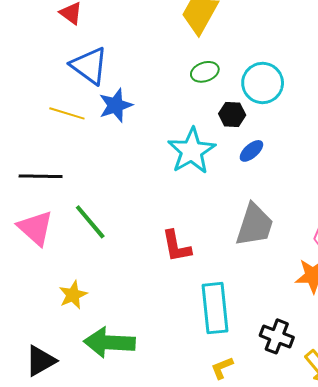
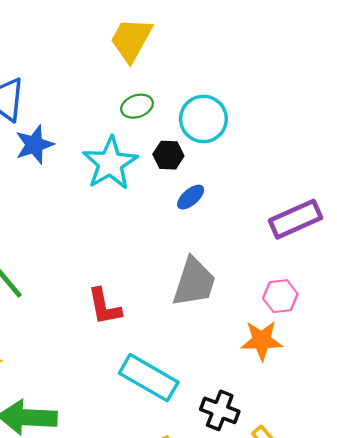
cyan star: (192, 151) -> (110, 163), moved
cyan rectangle: (215, 308) -> (149, 378), turned -54

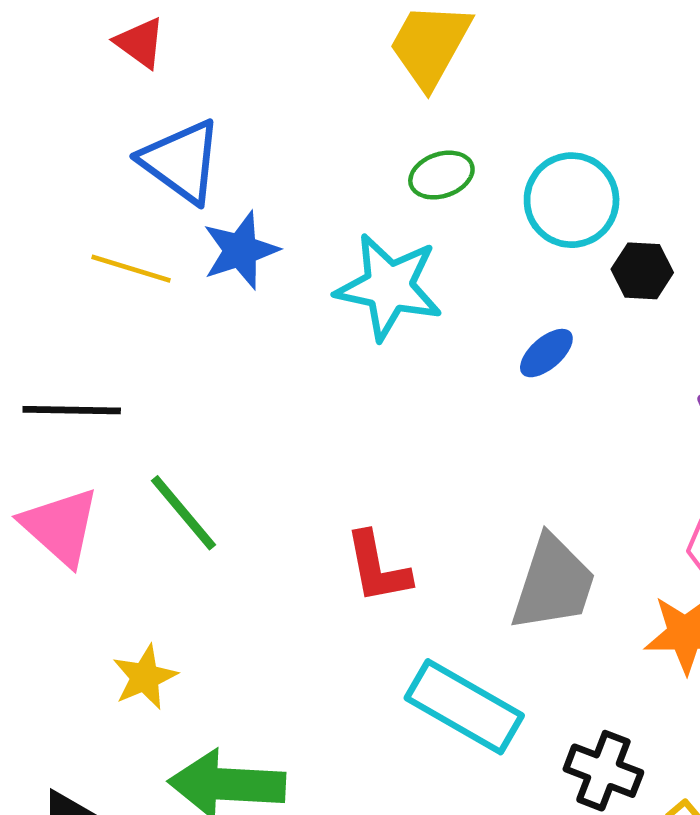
black hexagon: (168, 155) -> (642, 271), moved
cyan star: (110, 163) -> (389, 287), turned -30
gray trapezoid: (194, 282) -> (553, 584), moved

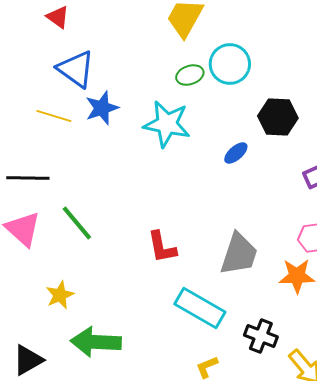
cyan circle: (572, 200) -> (230, 64), moved
black hexagon: (642, 271) -> (278, 117), size x1.5

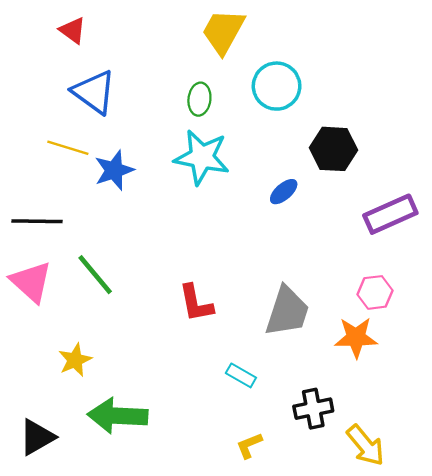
green ellipse: (190, 75) -> (199, 99), moved, turned -64
blue star: (102, 108) -> (114, 170), moved
cyan rectangle: (200, 308) -> (241, 375), size x0.5
black cross: (261, 336) -> (313, 409), turned -32

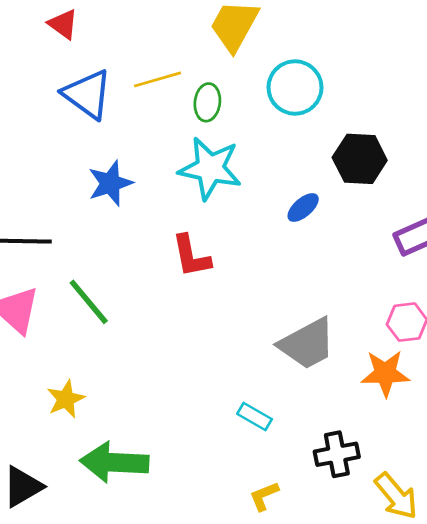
yellow line: (68, 148) -> (157, 79), moved, turned -33
red L-shape: (196, 303) -> (191, 256), moved
gray trapezoid: (287, 311) -> (307, 344), turned 44

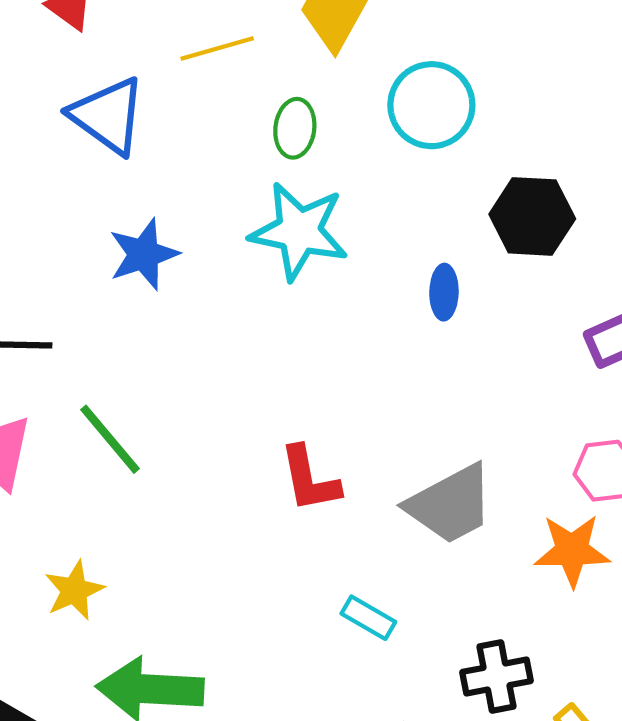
yellow line: (157, 79) -> (217, 48), moved
blue ellipse: (303, 207) -> (444, 292), turned -48
red L-shape: (191, 256) -> (310, 479), moved

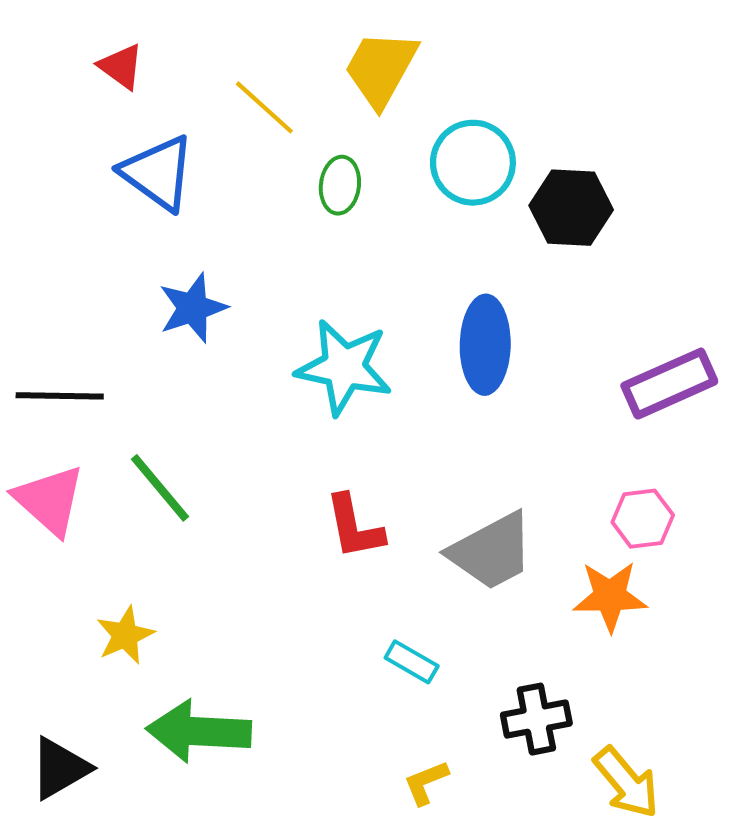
yellow line: (217, 48) -> (264, 107), turned 58
black hexagon: (532, 216) -> (571, 208), moved
cyan star: (299, 231) -> (344, 367), moved
blue ellipse: (444, 292) -> (485, 345), size x1.8

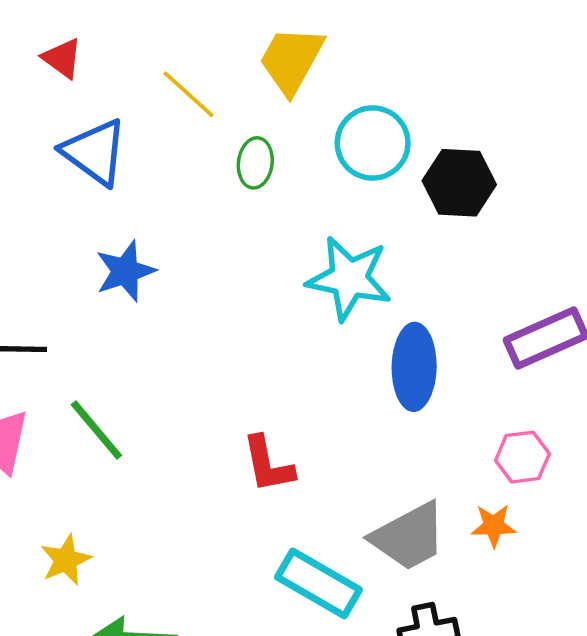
blue ellipse: (485, 345) -> (414, 367), moved
cyan star: (344, 367) -> (349, 278), moved
gray trapezoid: (491, 551) -> (409, 537), moved
orange star: (610, 596) -> (494, 526), size x0.7
cyan rectangle: (412, 662) -> (318, 583), size x1.8

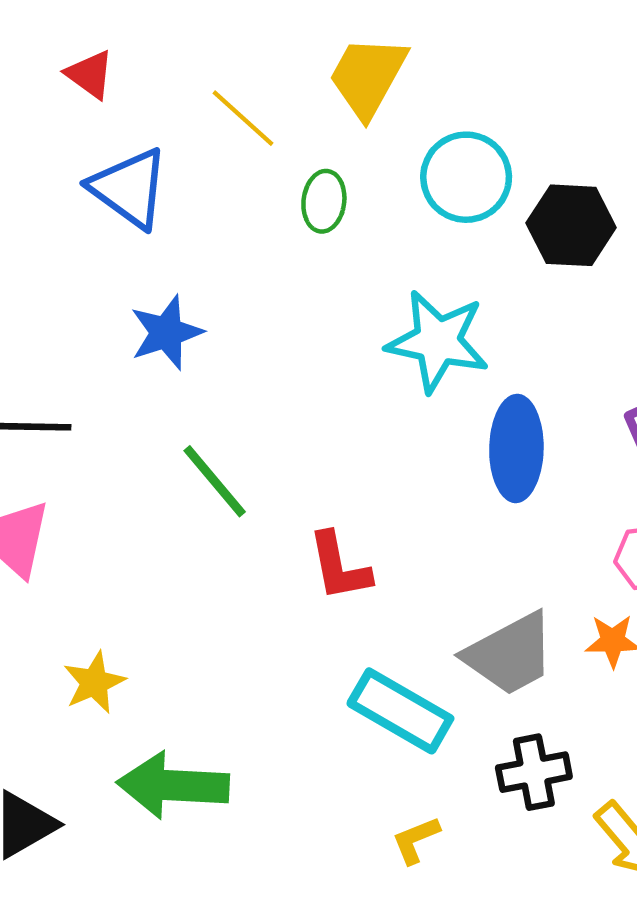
green line: (96, 430) -> (215, 481), moved

